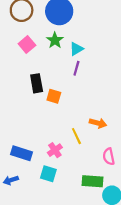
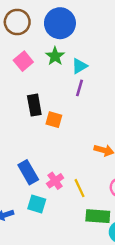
yellow line: (76, 136) -> (79, 188), moved
blue rectangle: (22, 153) -> (28, 172), moved, turned 42
cyan square: (48, 174) -> (37, 204), moved

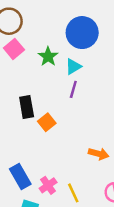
blue circle: (60, 23) -> (82, 33), moved
pink square: (23, 61) -> (14, 49), moved
orange square: (54, 120) -> (47, 122), turned 35

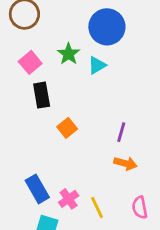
pink square: (14, 49) -> (30, 62), moved
purple line: (73, 89) -> (121, 132), moved
black rectangle: (27, 107) -> (42, 95), moved

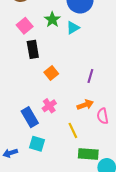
orange arrow: (125, 163) -> (85, 105), moved, turned -35
pink cross: (69, 199) -> (49, 106), moved
pink semicircle: (140, 207) -> (103, 116), moved

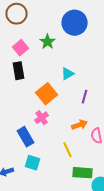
cyan triangle: (73, 28) -> (68, 74), moved
black rectangle: (33, 49) -> (19, 71), moved
orange square: (51, 73) -> (47, 94), size x1.5
pink cross: (49, 106) -> (42, 118), moved

